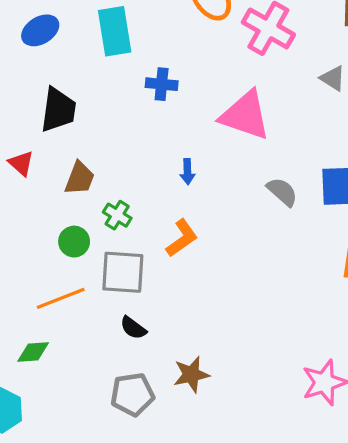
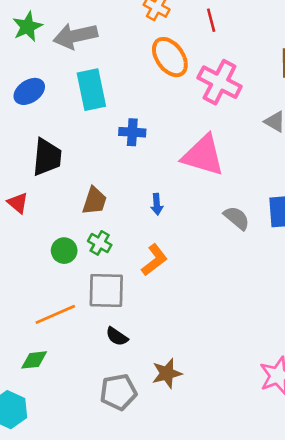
brown trapezoid: (80, 178) -> (95, 201), moved
green circle: (74, 242) -> (64, 251), moved

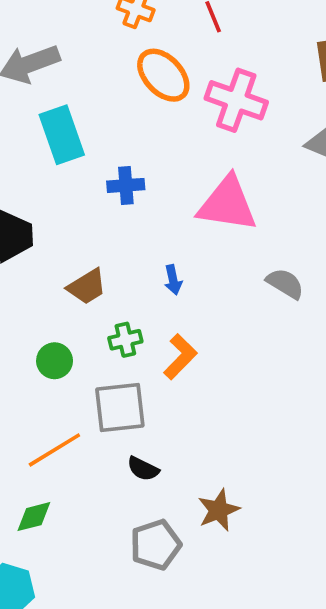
brown trapezoid: (95, 201) -> (87, 287), turned 48
green cross: (100, 243) -> (125, 340), moved, turned -35

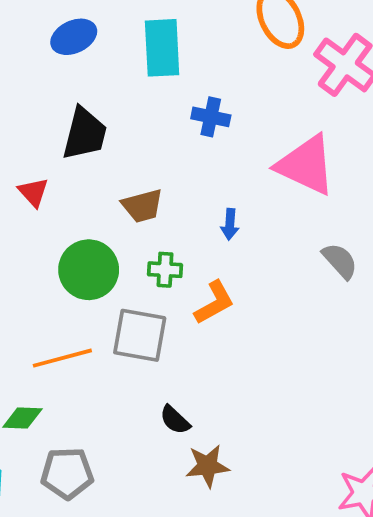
green circle: (55, 361) -> (89, 270), size x1.6
black semicircle: (143, 469) -> (175, 420), moved
gray pentagon: (156, 545) -> (67, 473), moved

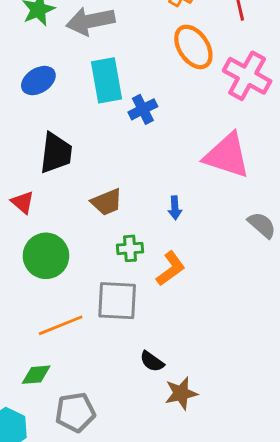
blue cross: (211, 117) -> (143, 109), moved, turned -32
green circle: (89, 270) -> (46, 256), moved

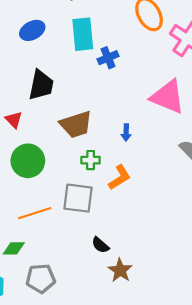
brown trapezoid: (107, 202) -> (76, 124), size x1.4
brown star: (181, 393) -> (120, 270), turned -30

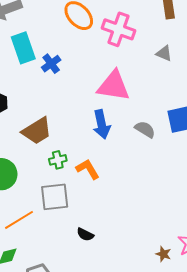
blue arrow: (126, 133) -> (102, 124), moved, size x1.8
orange L-shape: (120, 177) -> (88, 169), turned -75
brown star: (120, 270) -> (163, 254), moved, size x0.7

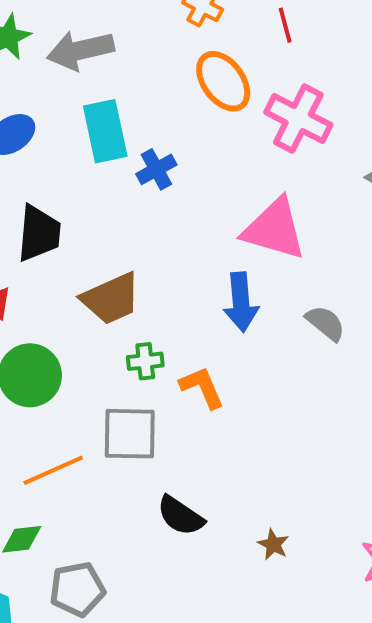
black semicircle: (85, 234) -> (181, 516), size x1.4
brown star: (163, 254) -> (273, 544), moved

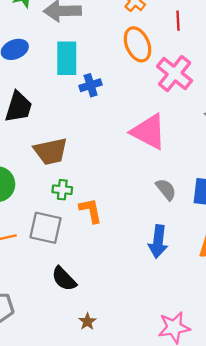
blue arrow: (241, 302) -> (158, 242), moved
brown star: (273, 544) -> (87, 322), moved

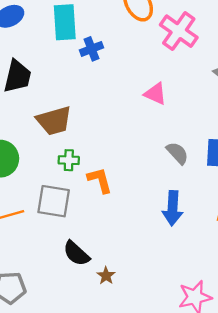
pink triangle: (149, 132) -> (155, 94), size x0.6
brown star: (87, 322) -> (106, 276), moved

